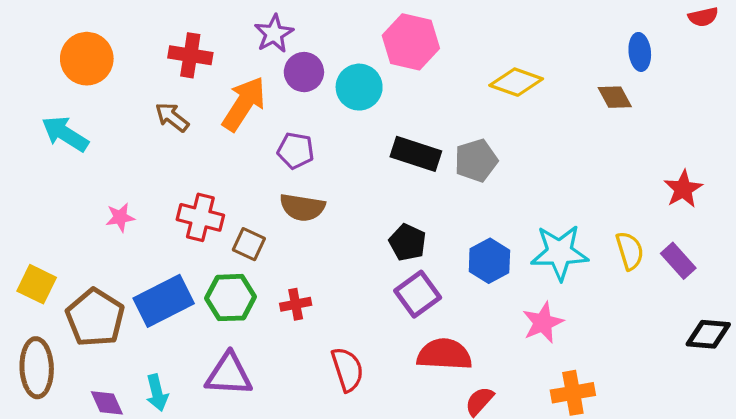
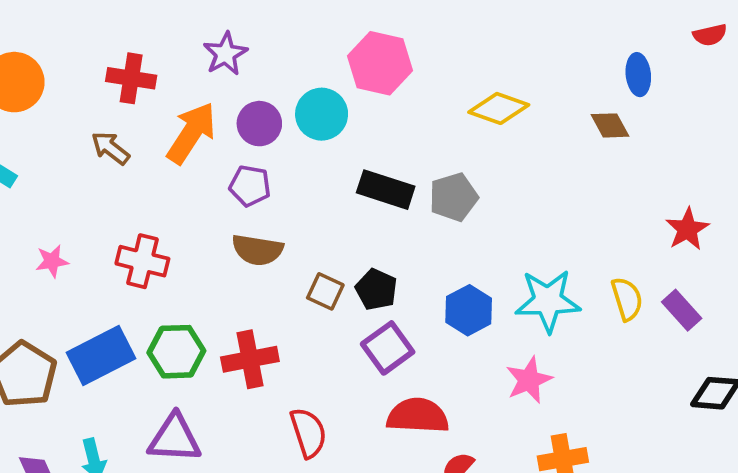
purple circle: (304, 72) -> (259, 124), moved
brown square: (249, 244) -> (325, 291), moved
red cross: (296, 304) -> (250, 359), size x1.6

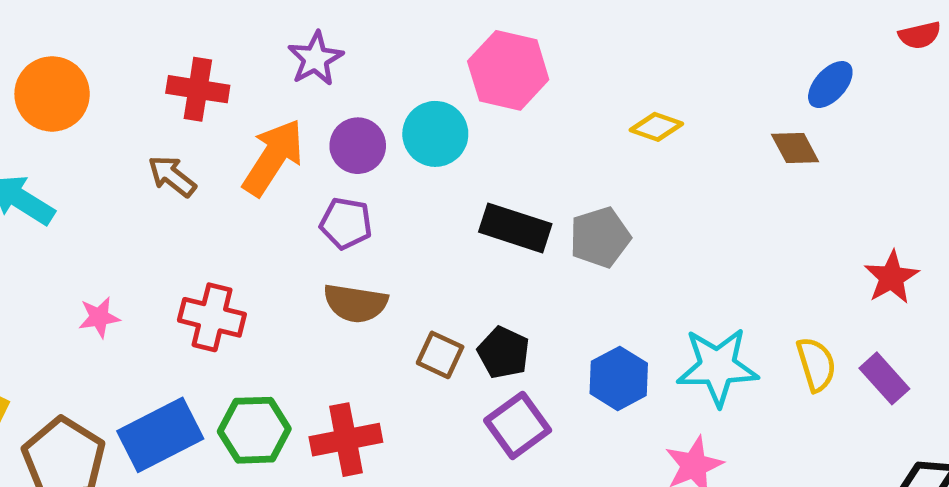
blue ellipse: (638, 75) -> (830, 85), turned 48
yellow diamond: (499, 108) -> (656, 127), size x0.7

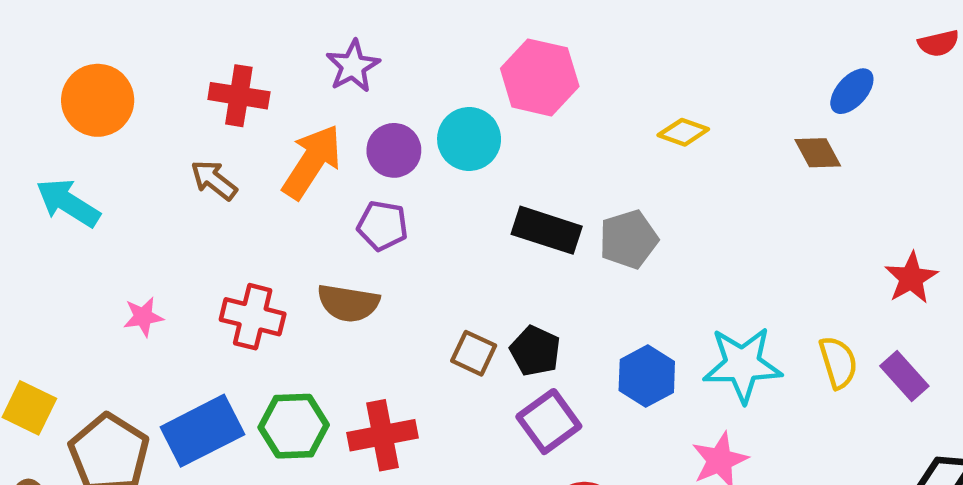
brown semicircle: (355, 303) -> (348, 303), moved

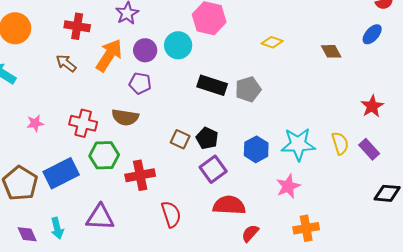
blue ellipse: (852, 91) -> (372, 34), moved
green hexagon: (294, 426) -> (104, 155), moved

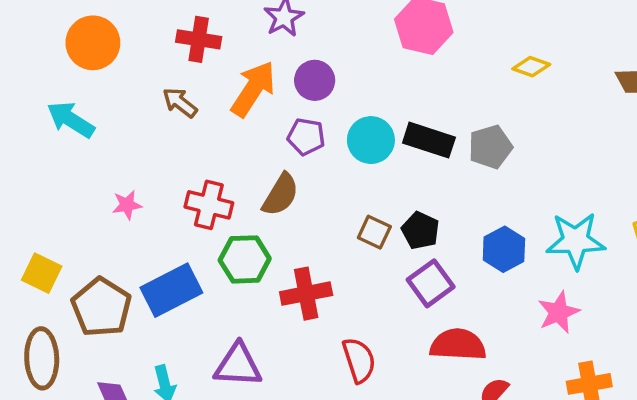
cyan circle: (178, 45) -> (371, 140), moved
brown semicircle: (125, 117) -> (281, 195), turned -68

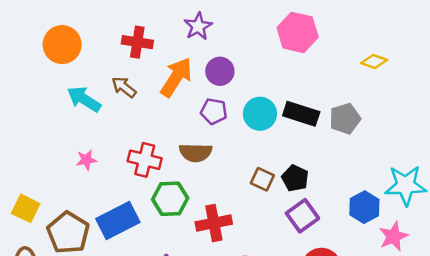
cyan arrow: (71, 120) -> (84, 99), moved
brown semicircle: (281, 195) -> (196, 153), turned 60
blue hexagon: (504, 249) -> (364, 207), moved

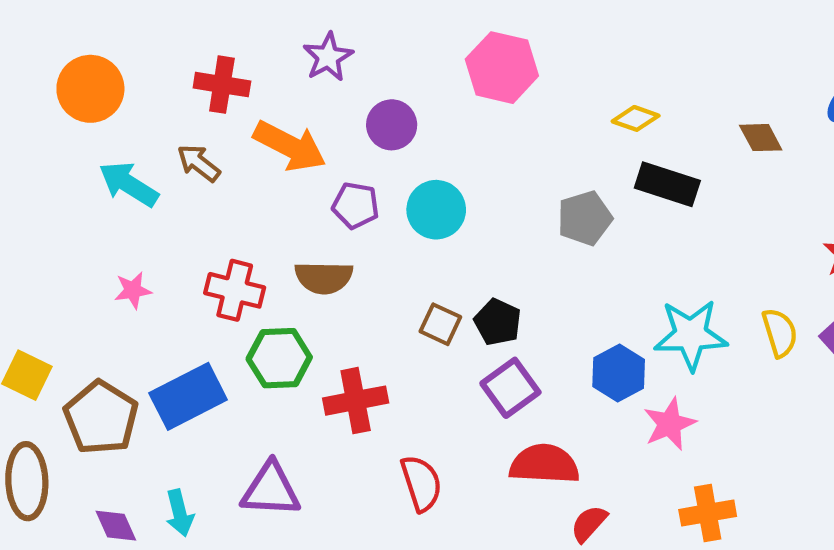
purple circle: (220, 71) -> (392, 125), moved
orange arrow: (176, 77) -> (290, 146), turned 84
black rectangle: (301, 114) -> (667, 184), moved

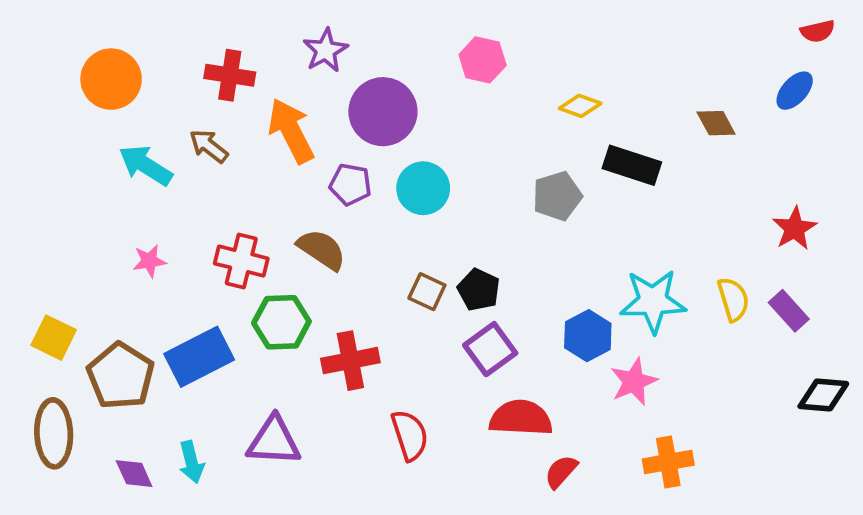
pink hexagon: (502, 68) -> (483, 60), size x0.7
yellow diamond: (636, 118) -> (580, 106), moved
purple circle: (392, 125) -> (383, 112), size x1.5
orange arrow: (290, 146) -> (291, 131), turned -144
brown semicircle: (324, 278) -> (322, 249), turned -147

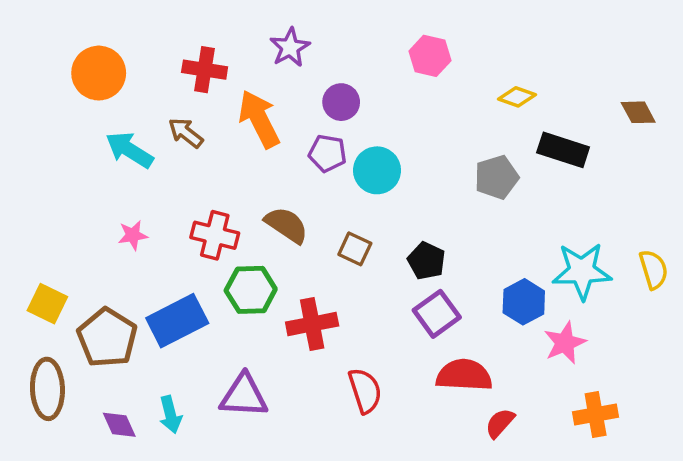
purple circle: (383, 112) -> (341, 102), size x0.6
purple pentagon: (350, 184) -> (327, 153), moved
brown square: (427, 292) -> (355, 249), moved

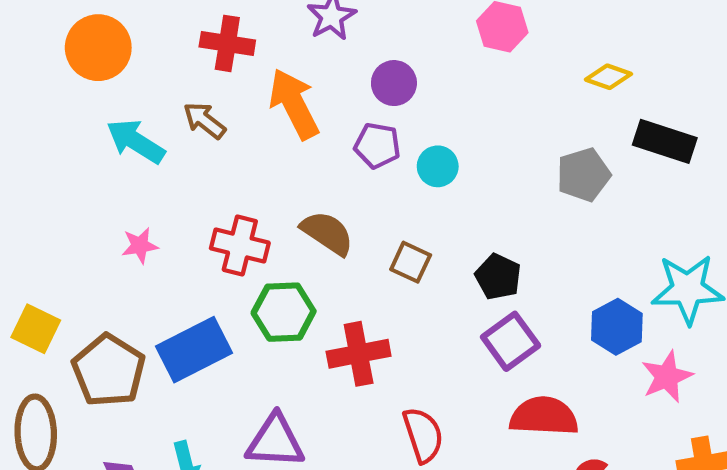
cyan circle: (377, 170) -> (438, 166), size x0.7

